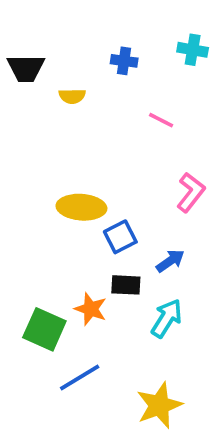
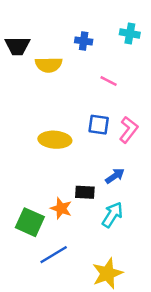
yellow semicircle: (72, 96) -> (49, 65), size x1.5
blue square: (120, 237) -> (99, 125), moved, turned 35

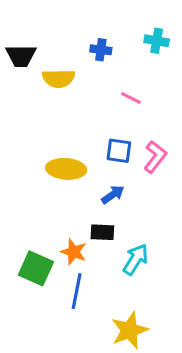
blue arrow: (115, 176) -> (113, 195), moved
blue line: (54, 255) -> (77, 291), moved, turned -48

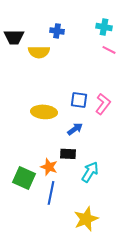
blue cross: (101, 50) -> (57, 31), moved
pink line: (131, 98) -> (109, 50), moved

